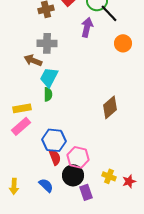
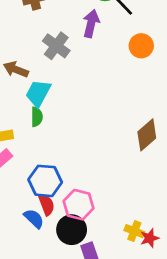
gray cross: (47, 43) -> (56, 46), moved, turned 36
brown diamond: (110, 107) -> (147, 135), moved
yellow cross: (109, 176) -> (134, 231), moved
blue semicircle: (46, 185) -> (34, 219), moved

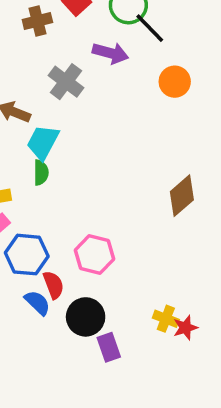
purple arrow: (91, 23) -> (111, 53), turned 92
blue hexagon: (45, 181) -> (27, 255), moved
pink hexagon: (79, 205) -> (94, 255), moved

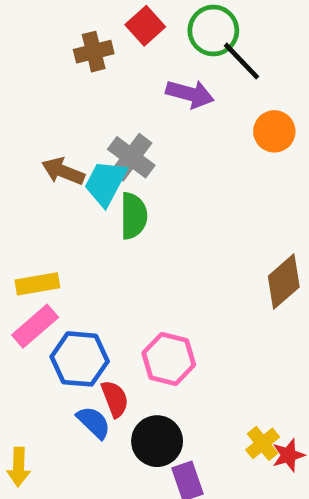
gray cross: (66, 82) -> (131, 157), moved
cyan trapezoid: (43, 142) -> (105, 183), moved
green semicircle: (41, 173) -> (134, 216), moved, size x1.4
yellow cross: (166, 319) -> (263, 443), turned 30

